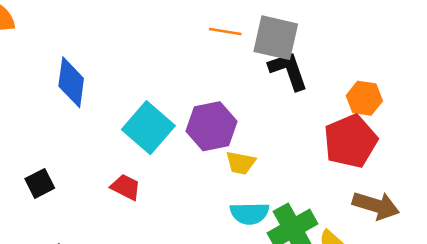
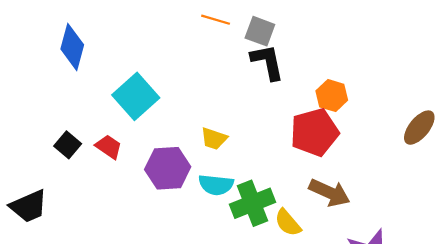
gray square: (276, 38) -> (260, 31), size x0.7
purple hexagon: (211, 126) -> (168, 168), moved
black square: (40, 183) -> (68, 145), moved, turned -30

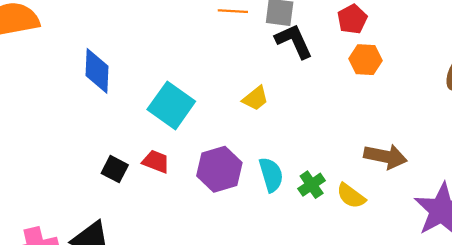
red pentagon: (314, 132) -> (352, 19), moved, size x0.6
yellow trapezoid: (214, 139) -> (255, 98), moved, turned -44
cyan semicircle: (216, 185) -> (271, 175), turned -100
green cross: (252, 203) -> (312, 185), size x0.6

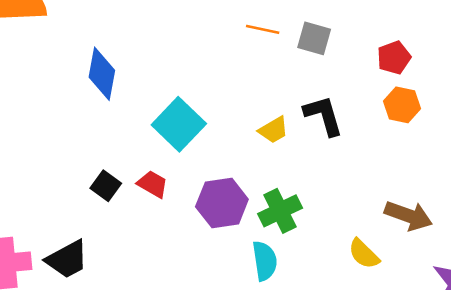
black L-shape: (294, 41) -> (324, 115), moved
cyan semicircle: (271, 175) -> (265, 261), moved
green cross: (312, 185) -> (280, 211), moved, size x1.4

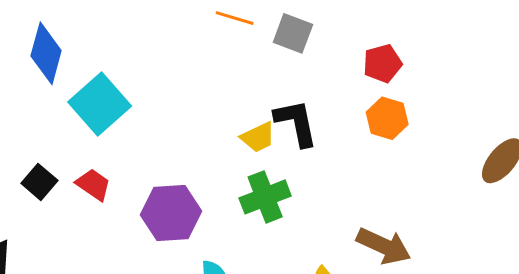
cyan square: (179, 124) -> (100, 104), moved
yellow trapezoid: (273, 130) -> (258, 137), moved
green cross: (280, 211) -> (265, 197), moved

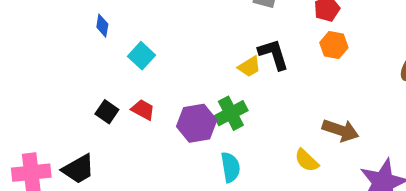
blue diamond: (46, 53) -> (102, 26), size x0.6
cyan square: (100, 104) -> (141, 56), size x0.7
green cross: (265, 197) -> (231, 113), moved

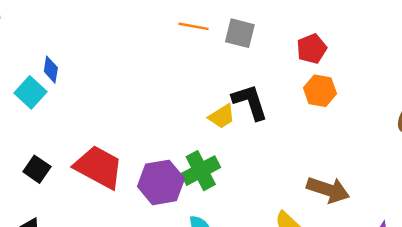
cyan square: (141, 56) -> (31, 92), moved
red trapezoid: (143, 110) -> (99, 167), size x1.8
black square: (107, 112) -> (37, 169), moved

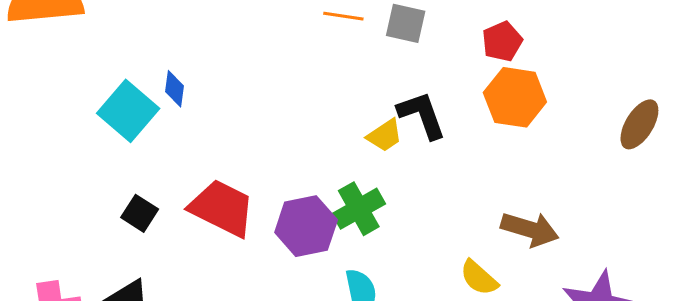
blue diamond: (51, 70) -> (175, 89), moved
orange hexagon: (320, 91) -> (515, 97), size x1.4
cyan square: (31, 92) -> (128, 111), size x1.4

